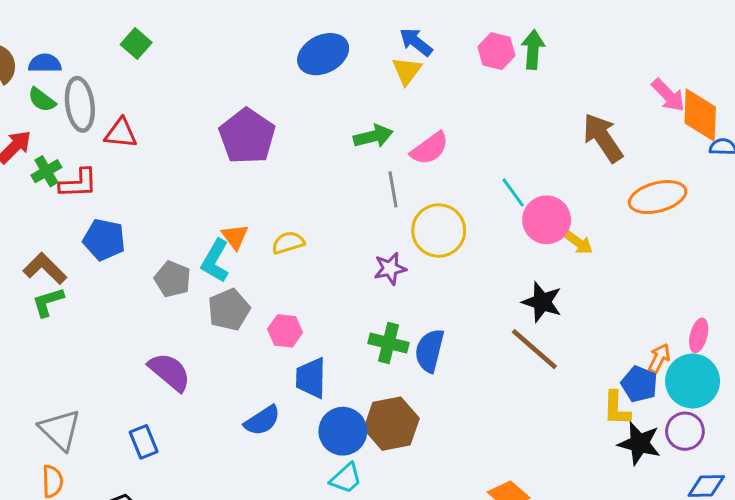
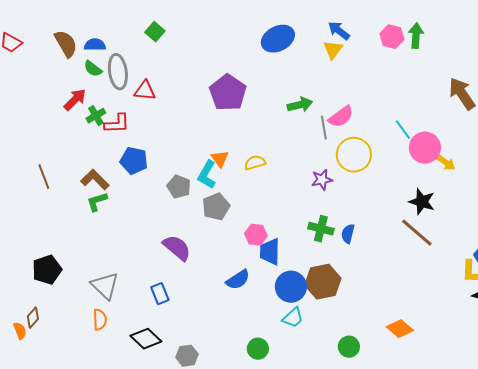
green arrow: (373, 136) -> (300, 105), moved
pink semicircle: (430, 148) -> (341, 117), moved
pink hexagon: (285, 331) -> (256, 235), moved
blue semicircle: (430, 351) -> (348, 234), size x0.7

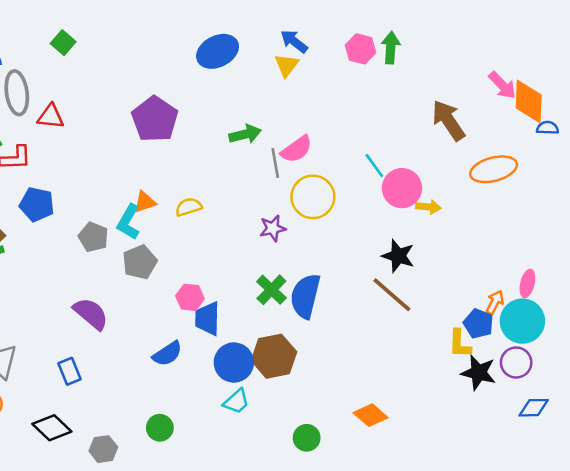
orange triangle: (220, 159) -> (145, 202), turned 48
yellow arrow: (446, 163) -> (428, 207), turned -30
green cross: (321, 229) -> (271, 290), turned 30
blue semicircle: (348, 234) -> (305, 296), size x1.8
green circle: (258, 349) -> (160, 428), moved

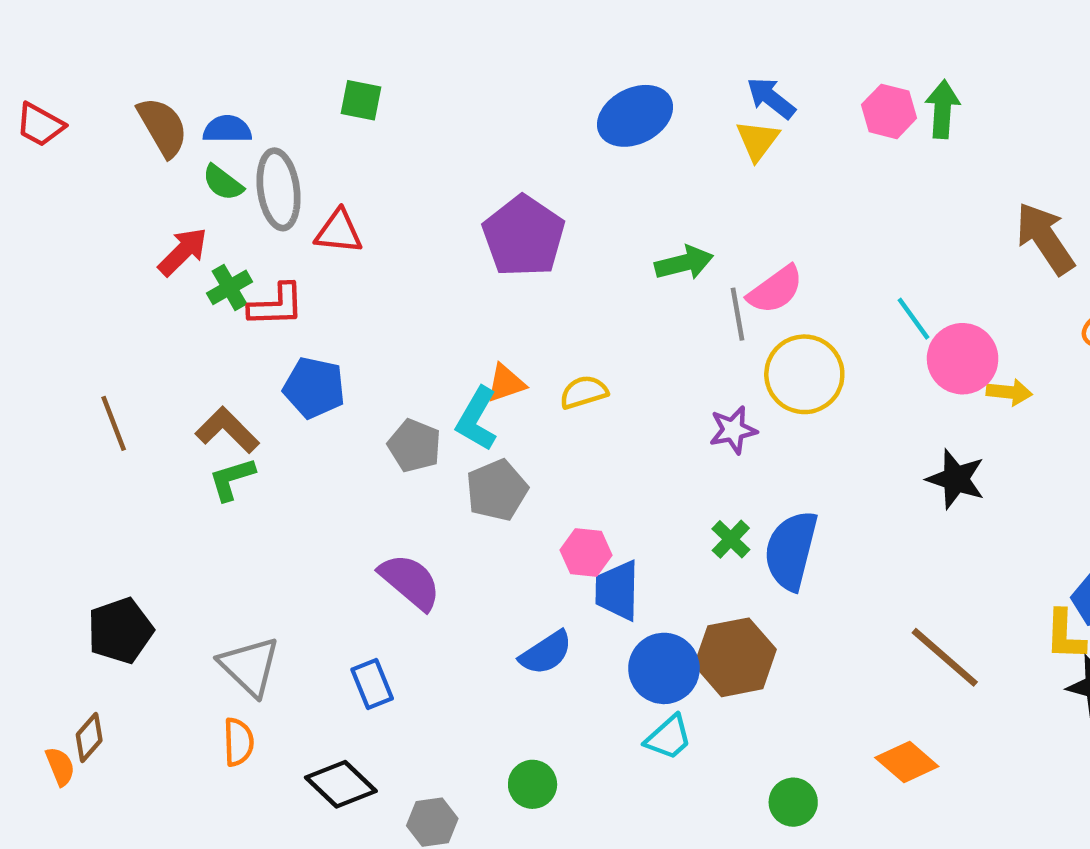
green square: (63, 43) -> (361, 100), turned -30
green cross: (271, 290) -> (731, 539), size x0.7
brown line: (392, 295) -> (945, 657), moved

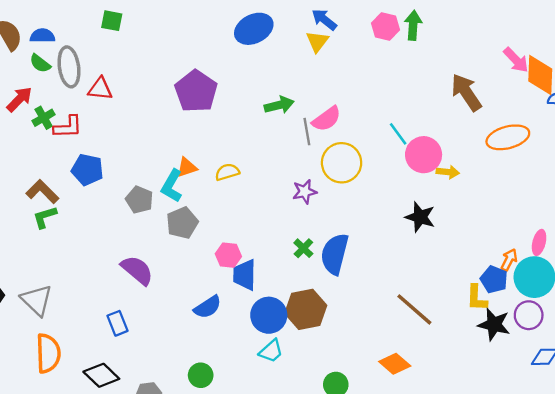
gray triangle: (250, 666) -> (37, 300), moved
orange semicircle: (238, 742) -> (48, 353), size x1.6

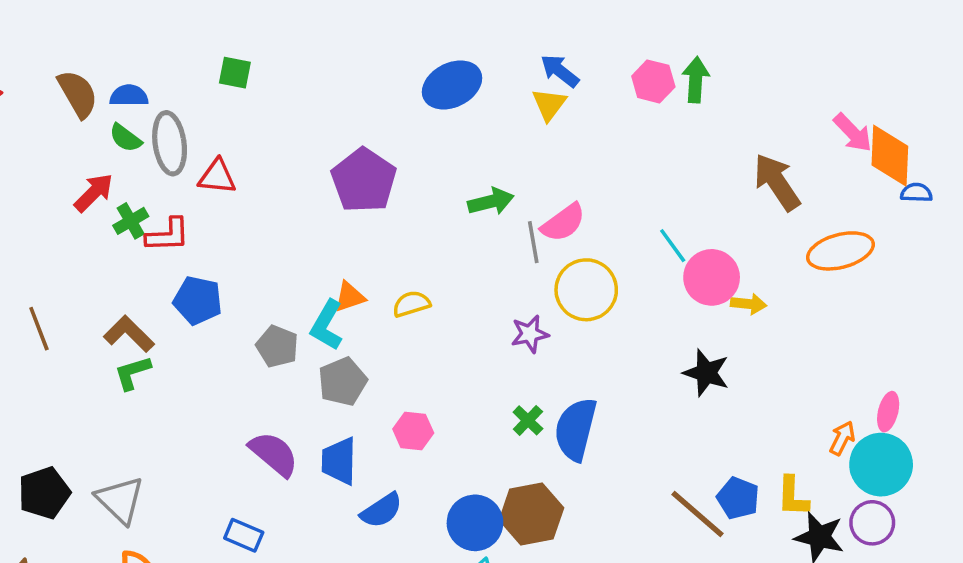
blue trapezoid: (245, 275) -> (339, 461), moved
blue pentagon: (494, 279) -> (738, 498), moved
blue rectangle: (118, 323) -> (244, 535), turned -45

